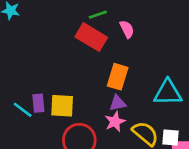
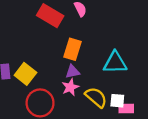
yellow square: (62, 106) -> (25, 74), turned 35

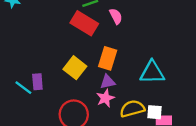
yellow square: (25, 74) -> (75, 68), moved
yellow semicircle: (96, 97) -> (132, 109), turned -55

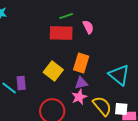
red rectangle: (84, 23) -> (61, 33), turned -30
cyan triangle: (152, 72) -> (119, 75), turned 40
yellow semicircle: (132, 109) -> (102, 106), turned 65

